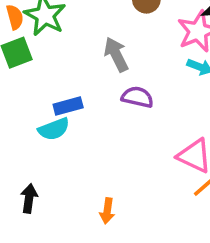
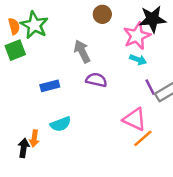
cyan semicircle: (54, 129) -> (61, 124), moved
orange arrow: (107, 211) -> (34, 138), moved

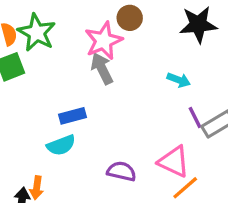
pink star: (137, 36) -> (104, 41), moved
purple semicircle: (96, 80) -> (122, 171), moved
blue rectangle: (50, 86) -> (73, 116), moved
cyan semicircle: (61, 124) -> (61, 145), moved

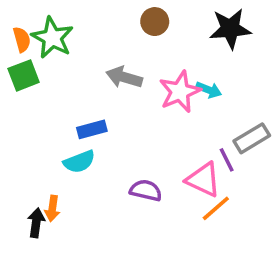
pink star: (104, 41) -> (180, 92), moved
gray arrow: (102, 68) -> (124, 77), turned -48
purple line: (195, 117) -> (227, 160), moved

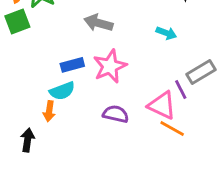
pink star: (180, 92) -> (110, 66), moved
orange arrow: (52, 208) -> (49, 111), moved
orange line: (216, 208) -> (172, 128), turned 70

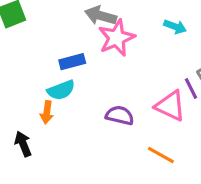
pink star: (110, 66) -> (117, 38), moved
orange line: (172, 128) -> (161, 155), moved
black arrow: (27, 140) -> (23, 144), turned -30

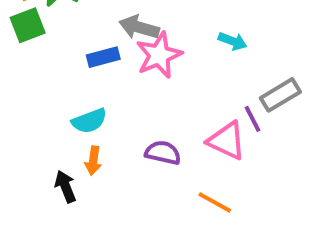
blue rectangle: (72, 62) -> (103, 57), moved
orange arrow: (47, 112) -> (93, 161), moved
black arrow: (23, 144) -> (65, 187), moved

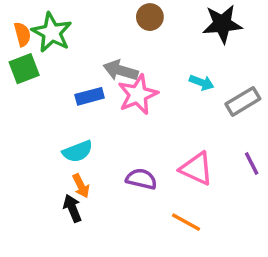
gray rectangle: (280, 95) -> (243, 101), moved
purple line: (253, 119) -> (252, 163), moved
orange arrow: (93, 161) -> (81, 186), turned -35
black arrow: (65, 187) -> (72, 208), moved

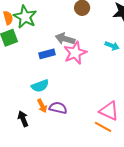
pink triangle: (196, 169) -> (109, 111), moved
purple semicircle: (141, 179) -> (58, 108), moved
black arrow: (72, 208) -> (23, 119), moved

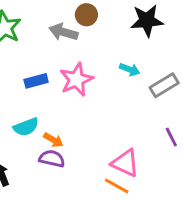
gray arrow: (65, 39) -> (63, 32), moved
orange arrow: (42, 106) -> (53, 140), moved, turned -32

